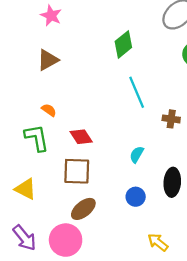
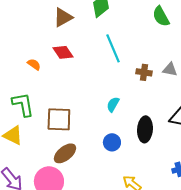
brown triangle: (48, 60) -> (63, 17), moved
red diamond: (81, 137) -> (63, 52), moved
green L-shape: (37, 138) -> (23, 104), moved

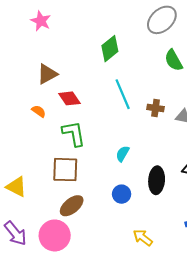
brown triangle: (63, 17) -> (47, 74), moved
brown cross: (144, 72) -> (156, 108), moved
green L-shape: (23, 104) -> (74, 134), moved

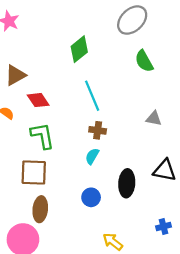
brown cross: (156, 108) -> (98, 130), moved
brown ellipse: (72, 206) -> (40, 209), turned -45

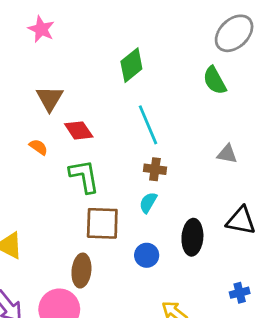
gray ellipse: (132, 20) -> (234, 33), moved
brown triangle: (15, 75) -> (50, 98), turned -30
brown square: (34, 172) -> (102, 223), moved

